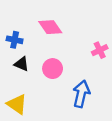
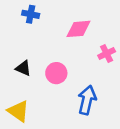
pink diamond: (50, 27) -> (78, 29), moved, turned -60
blue cross: (15, 40) -> (31, 14), moved

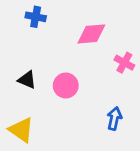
pink cross: (107, 53) -> (124, 63), turned -35
blue arrow: (87, 100) -> (114, 118), moved, size x0.7

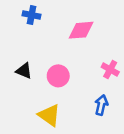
pink cross: (124, 63) -> (110, 70), moved
yellow triangle: (21, 130) -> (49, 115), moved

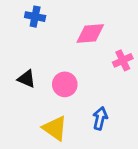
pink cross: (110, 70) -> (123, 60), moved, turned 36
blue arrow: (101, 105) -> (100, 118), moved

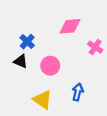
blue cross: (35, 17) -> (27, 42), moved, turned 32
pink cross: (123, 60) -> (95, 47), turned -32

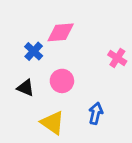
pink diamond: (70, 26) -> (61, 32), moved
black triangle: (21, 61) -> (26, 88), moved

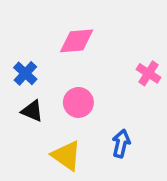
blue cross: (34, 51) -> (25, 73), moved

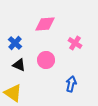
pink cross: (149, 73) -> (75, 43), moved
yellow triangle: (66, 156) -> (13, 93), moved

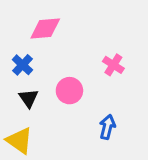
pink diamond: (45, 24) -> (45, 28), moved
black triangle: (19, 65) -> (29, 98), turned 32

